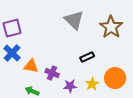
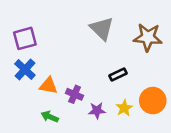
brown star: (111, 27) -> (148, 37), turned -30

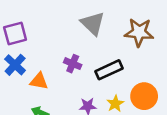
black rectangle: (118, 74) -> (109, 70), size x1.5
purple cross: (75, 94) -> (73, 64), moved

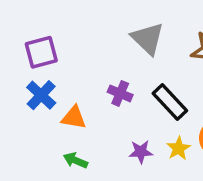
black rectangle: (109, 70) -> (170, 102), turned 72

